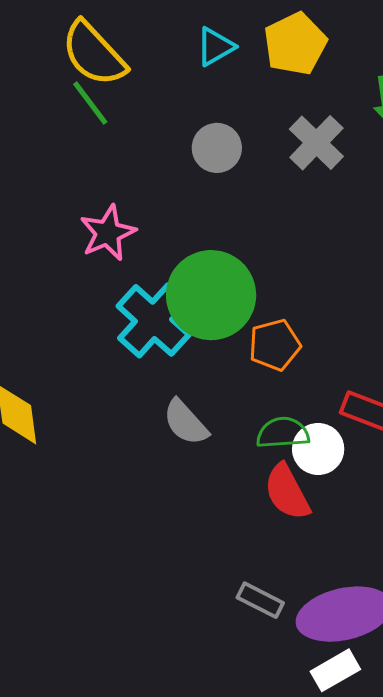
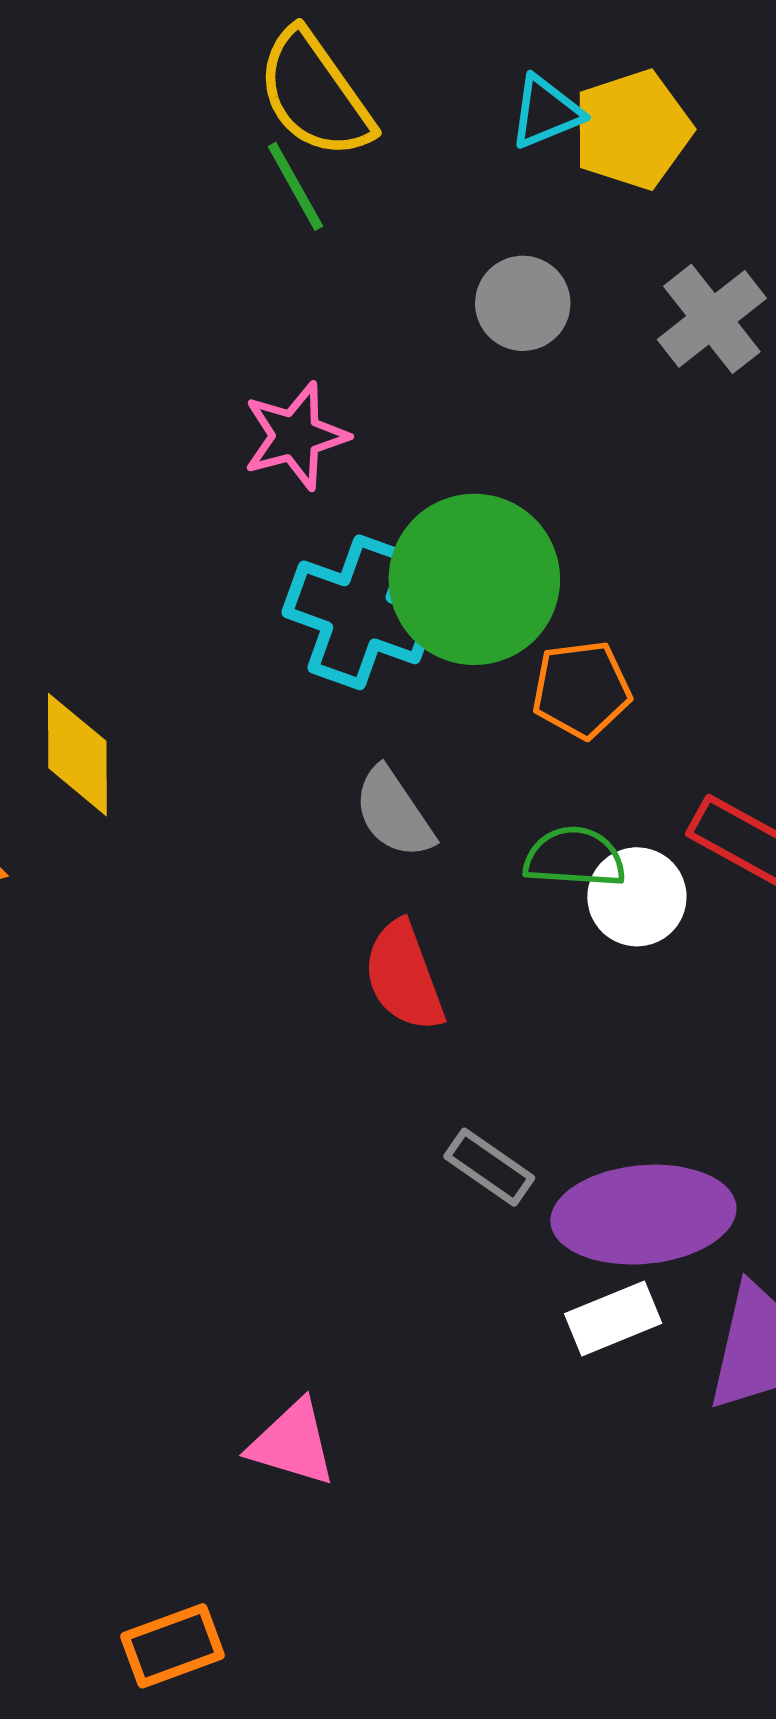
yellow pentagon: (295, 44) -> (632, 130), moved
cyan cross: (154, 320) -> (359, 612), turned -30
red semicircle: (287, 492) -> (404, 976), moved

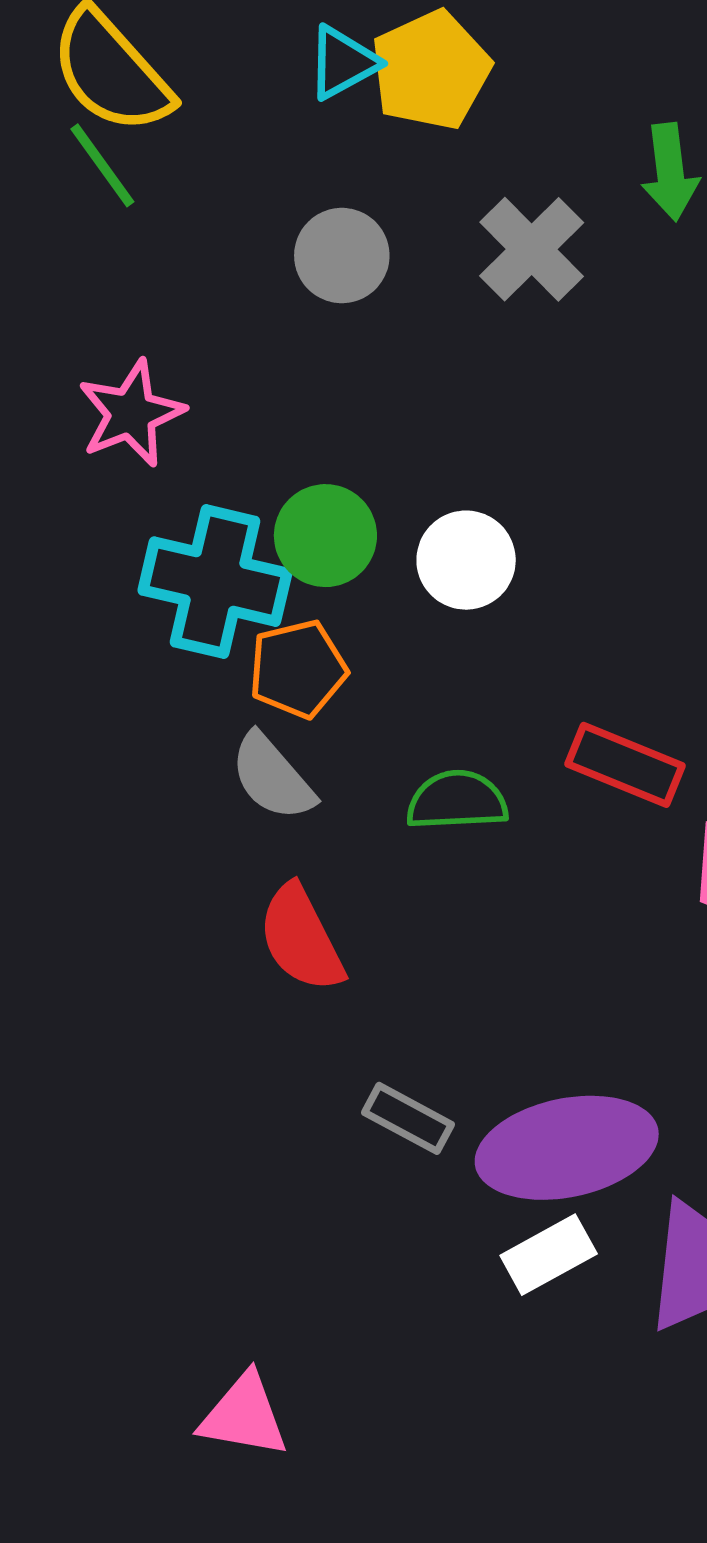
green circle: (474, 579) -> (325, 536), size x0.6
orange pentagon: (581, 690) -> (298, 669), moved
white circle: (637, 897) -> (466, 560), moved

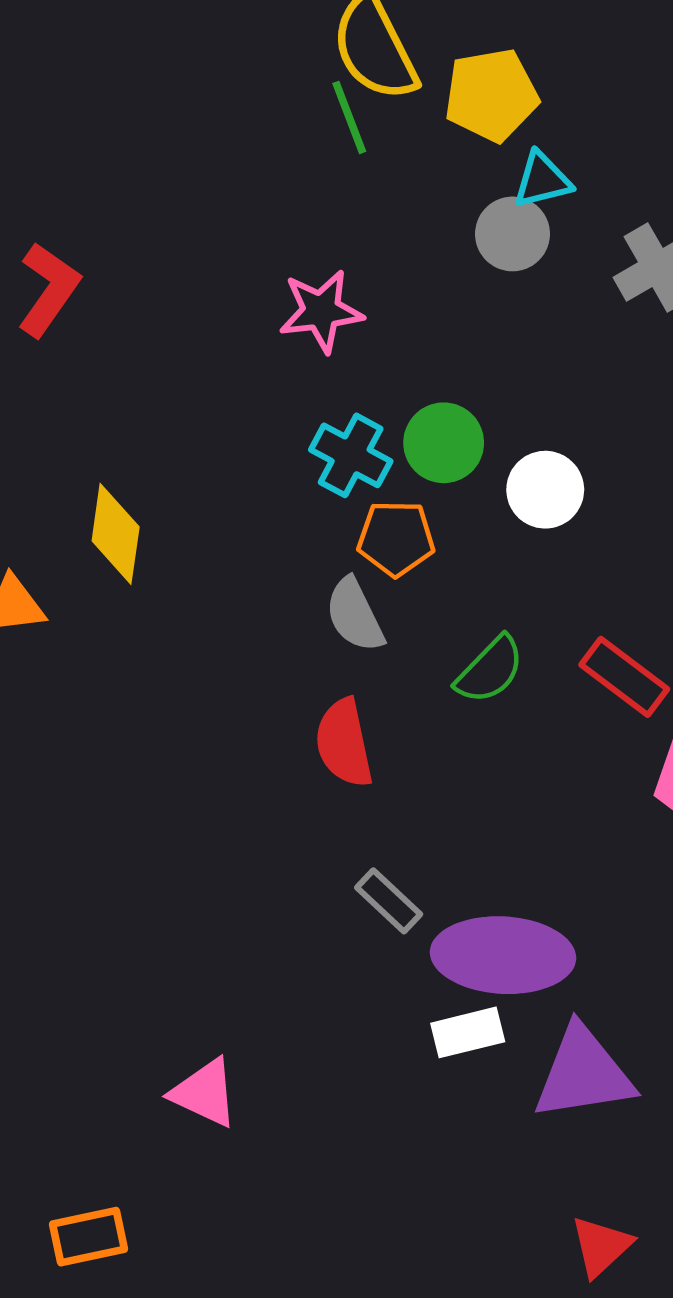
cyan triangle: (343, 63) -> (542, 180), moved
yellow pentagon: (431, 70) -> (491, 95), moved
cyan cross: (215, 582) -> (351, 455), size x0.7
green semicircle: (457, 800) -> (490, 670), turned 122

